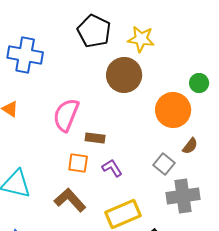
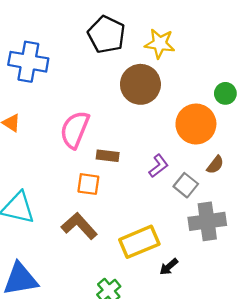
purple L-shape: (112, 168) -> (159, 166), moved, turned 85

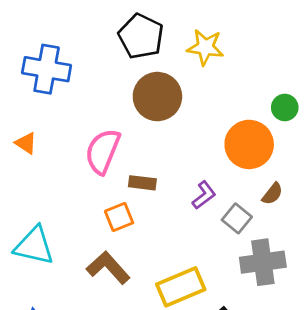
brown circle: (140, 84) -> (157, 97), moved
orange square: (88, 184) -> (119, 217), turned -30

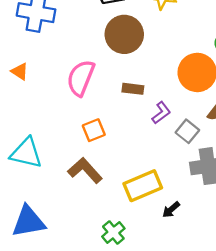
brown rectangle: (142, 183) -> (133, 89), moved

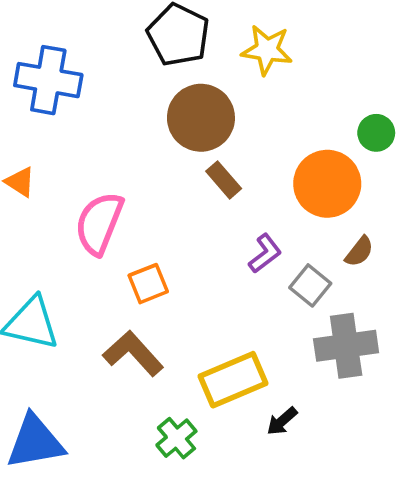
pink semicircle: (81, 78) -> (99, 223), moved
brown rectangle: (133, 89) -> (224, 180), moved, turned 42
green cross: (113, 232) -> (176, 438), moved

